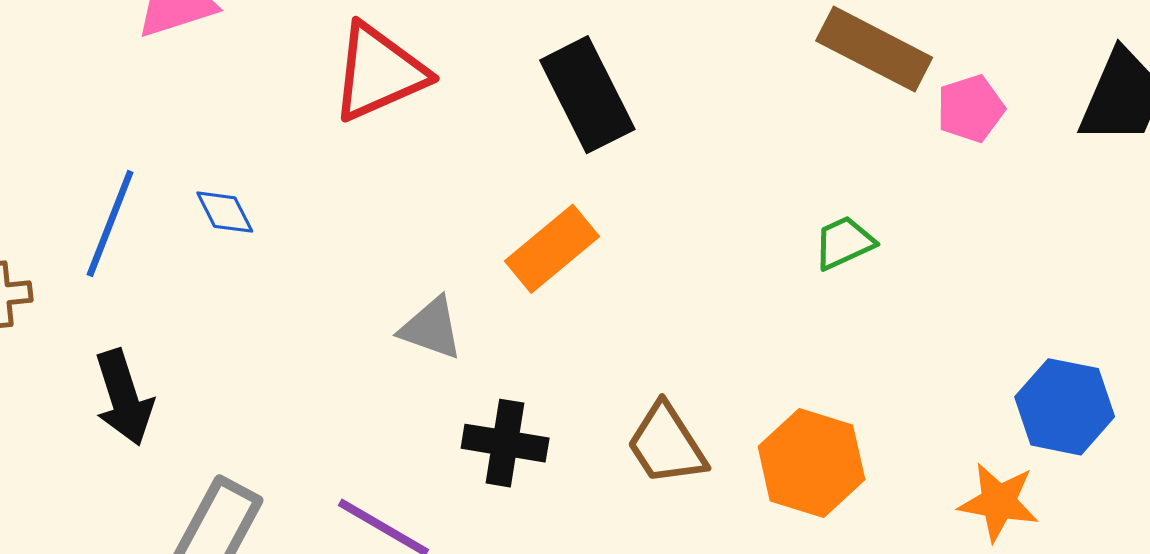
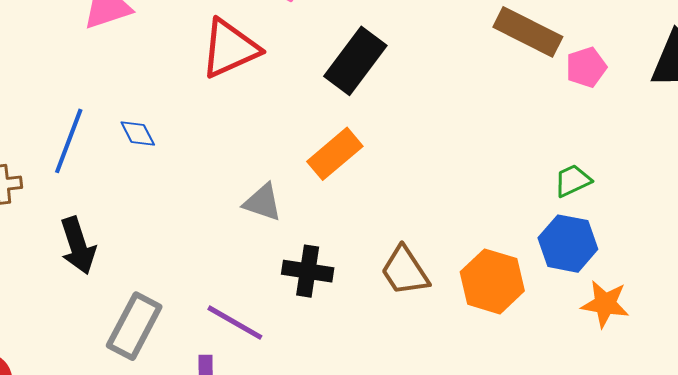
black rectangle: (587, 95) -> (355, 61), turned 64
green trapezoid: (844, 243) -> (573, 181), moved
blue hexagon: (1065, 407) -> (568, 244), moved

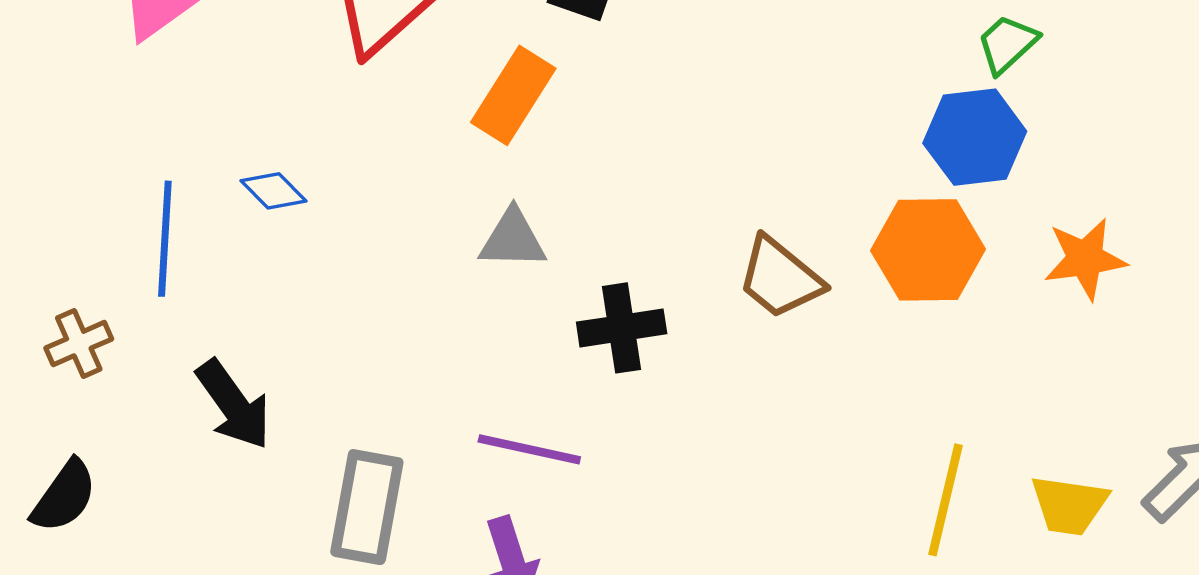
orange rectangle: (335, 154) -> (513, 95), moved
blue hexagon: (568, 244) -> (975, 137), moved
orange star: (605, 304) -> (1085, 259), moved

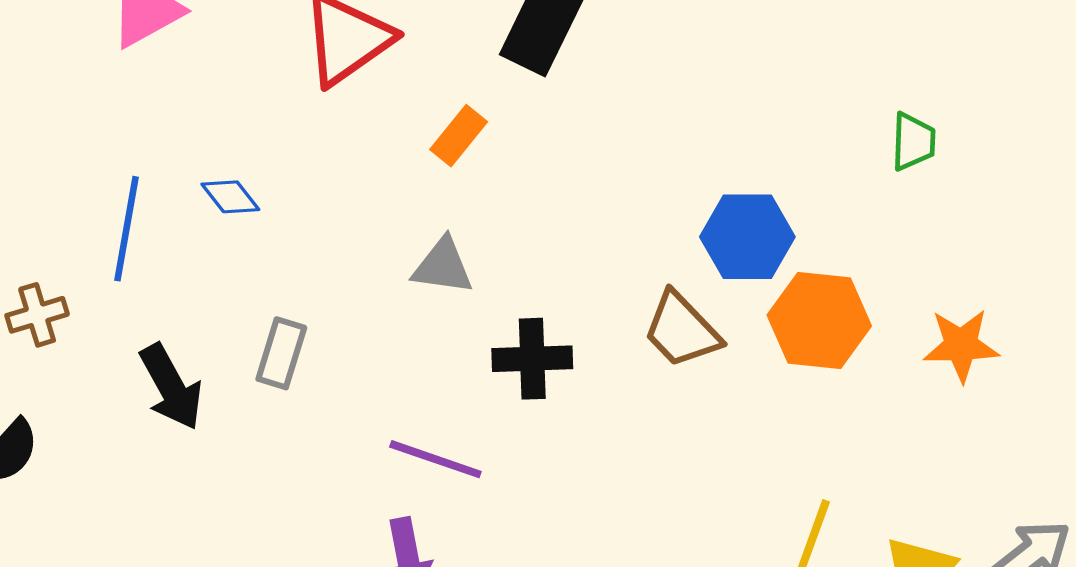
green trapezoid: (1007, 44) -> (913, 142), turned 128
orange rectangle: (513, 95) -> (459, 136), size x0.7
blue hexagon: (975, 137) -> (747, 237), moved
gray rectangle: (367, 507) -> (281, 353), moved, size x0.7

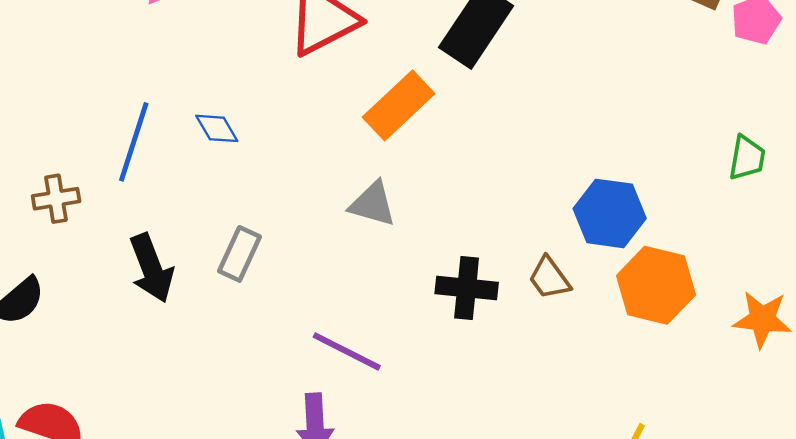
orange rectangle: (459, 136) -> (399, 105), size x1.5
brown trapezoid: (682, 330) -> (549, 278), size x0.7
black cross: (532, 359) -> (467, 288), moved

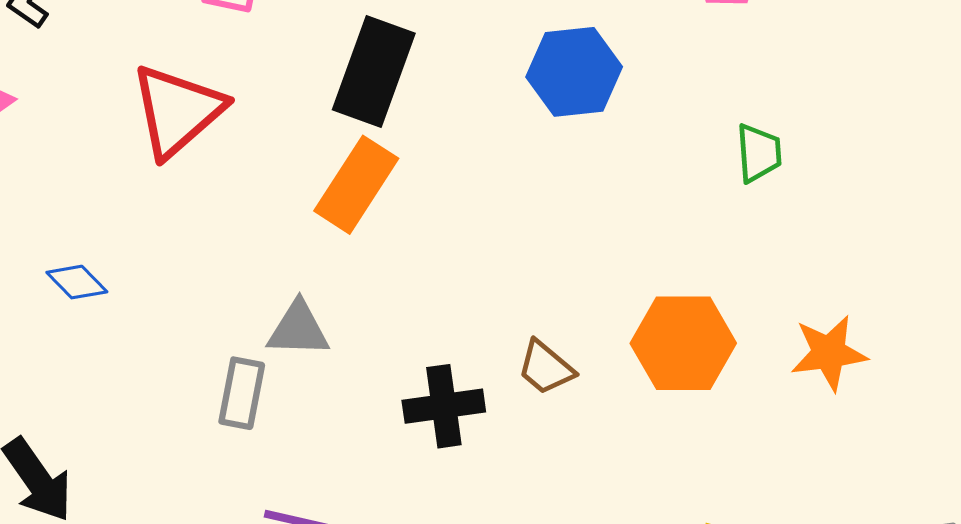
orange rectangle: (399, 105) -> (356, 185), moved
blue hexagon: (610, 213) -> (574, 72), moved
gray rectangle: (239, 254) -> (242, 393), moved

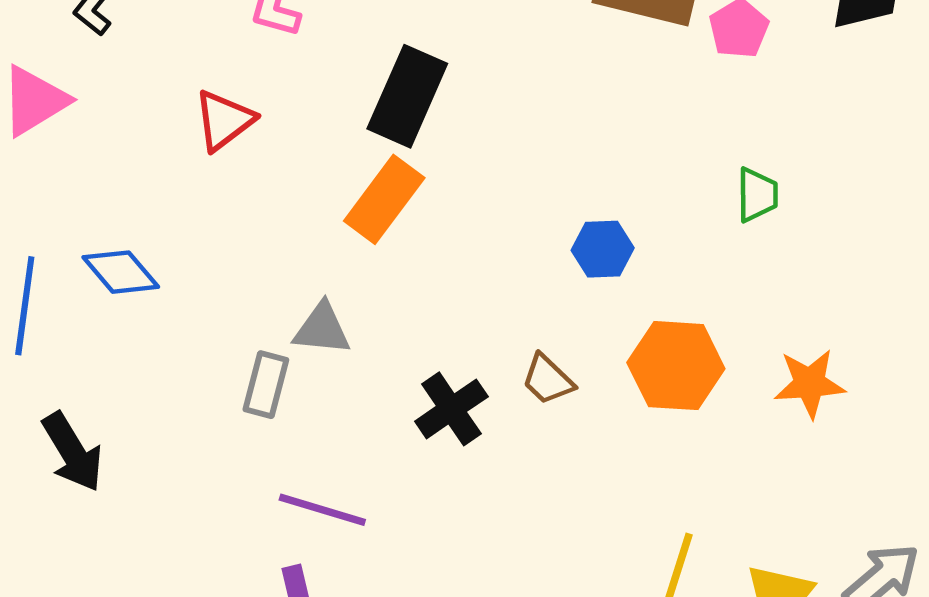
blue hexagon: (574, 72) -> (603, 249), moved, size x0.7
red triangle: (177, 111) -> (224, 120), size x0.7
blue diamond: (77, 282) -> (121, 272), size x1.4
black cross: (444, 406) -> (451, 409), turned -30

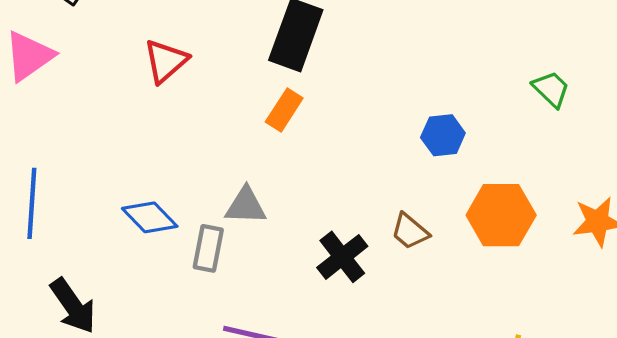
green trapezoid: (757, 195) -> (551, 89), turned -42
orange rectangle: (384, 199) -> (284, 110), size x0.7
blue diamond: (121, 272) -> (150, 217), moved

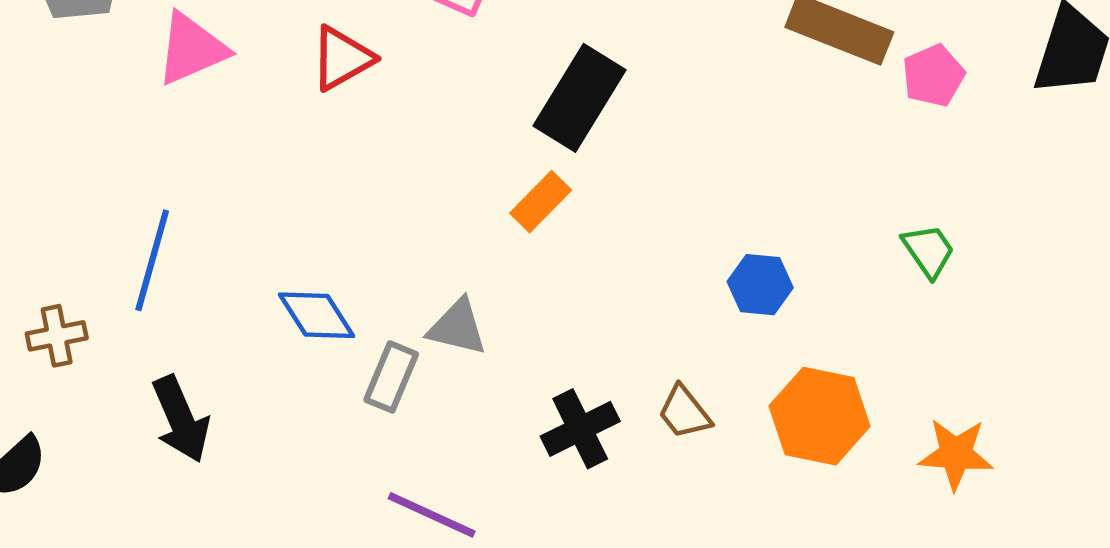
red triangle: (166, 61) -> (342, 58), moved

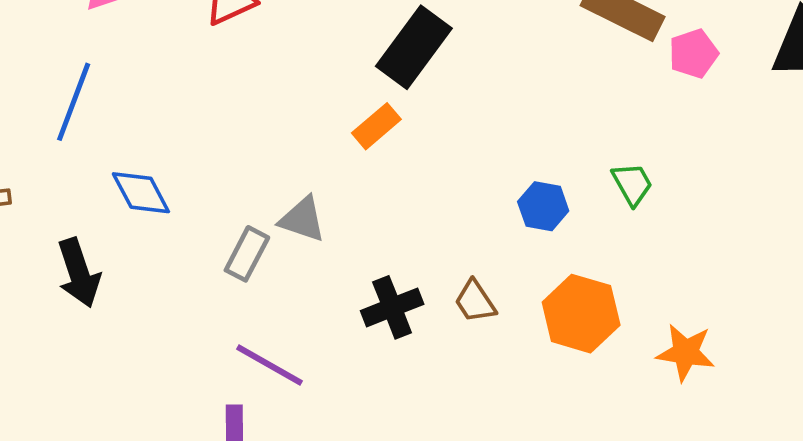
green trapezoid: (928, 251) -> (632, 184), moved
blue line: (152, 260) -> (74, 102), moved
blue diamond: (317, 315) -> (141, 193), moved

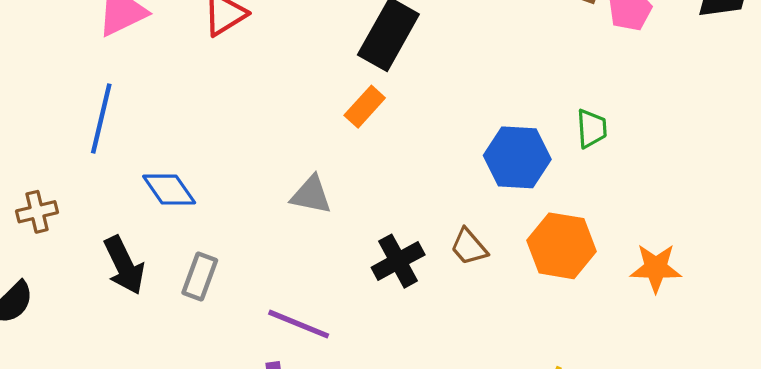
green trapezoid: (632, 184) -> (592, 129), turned 33
blue hexagon: (543, 206) -> (517, 157), size x1.5
gray rectangle: (247, 254) -> (200, 277), moved

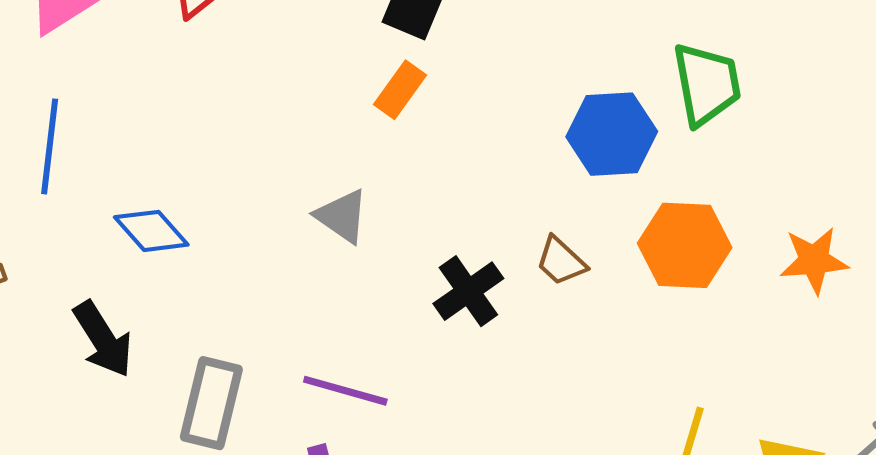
green trapezoid: (592, 129) -> (707, 84), size x1.6
gray triangle: (311, 195) -> (342, 216), turned 30
gray rectangle: (200, 277) -> (211, 403), moved, size x1.4

